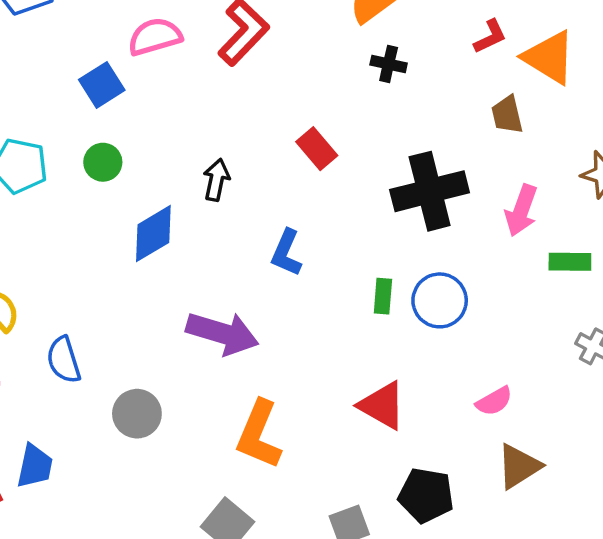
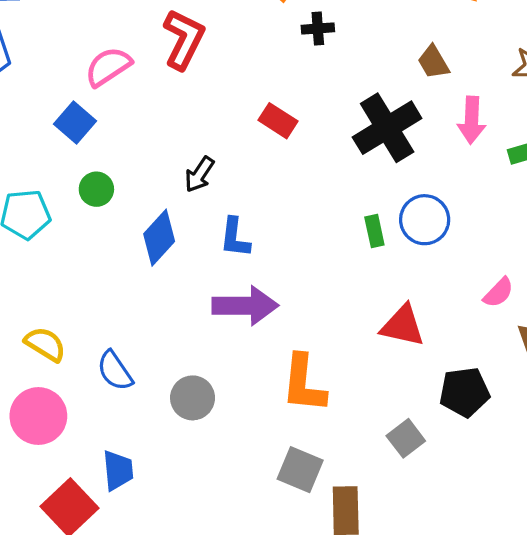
brown trapezoid: (507, 115) -> (433, 62), moved
black arrow: (216, 180) -> (199, 174), turned -141
blue L-shape: (286, 253) -> (235, 238), moved

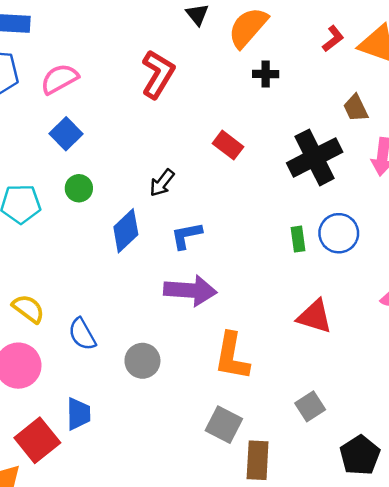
pink semicircle: (108, 67) -> (59, 79), moved
blue L-shape: (235, 238) -> (186, 236), turned 68
black pentagon: (464, 392) -> (360, 455), moved, turned -30

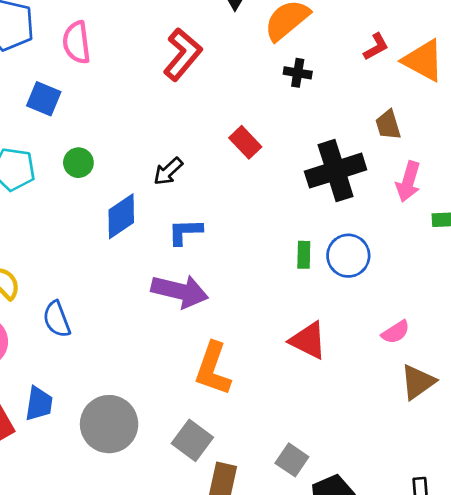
pink semicircle: (59, 79) -> (77, 42), turned -78
blue square: (66, 134) -> (44, 99), moved, turned -32
gray circle: (142, 361) -> (109, 424), moved, size x1.5
gray square: (310, 406) -> (292, 460), moved, turned -32

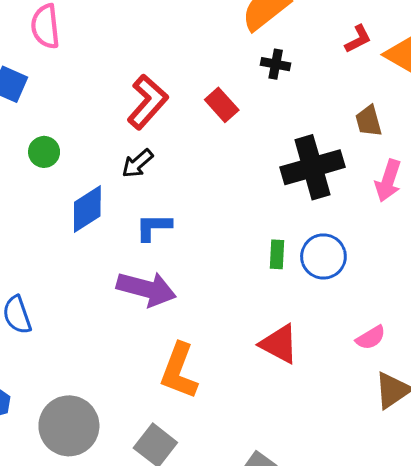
red L-shape: (183, 54) -> (148, 102), moved
red rectangle: (245, 142) -> (222, 105), moved

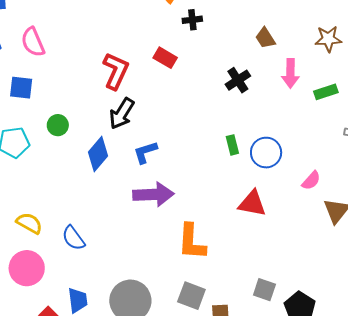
black arrow: (138, 163) -> (122, 114), size x1.4
black cross: (312, 167) -> (238, 80), size x0.6
blue circle: (323, 256) -> (266, 153), moved

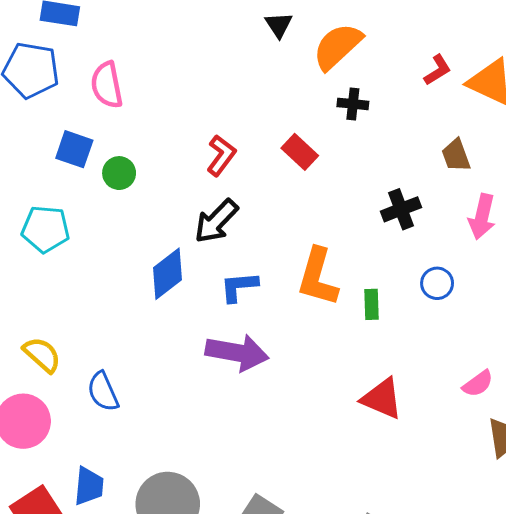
red L-shape: (116, 71) -> (221, 155), size x0.7
green circle: (58, 125) -> (119, 173), moved
blue circle: (266, 153) -> (437, 283), moved, size x0.7
orange L-shape: (192, 242) -> (318, 277), moved

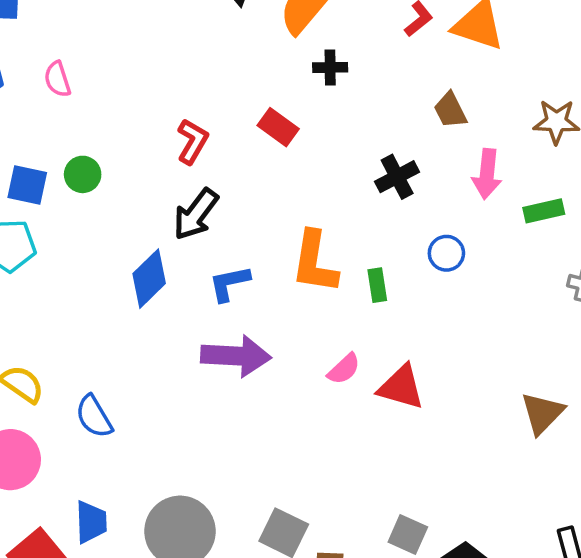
pink semicircle: (107, 85) -> (57, 79), size x0.7
blue square: (74, 149) -> (27, 185), moved
pink semicircle: (478, 384) -> (344, 369), moved

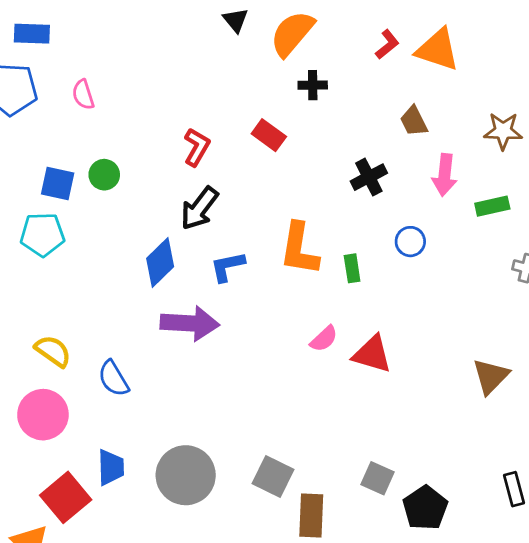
purple arrow: (236, 356) -> (190, 323), moved

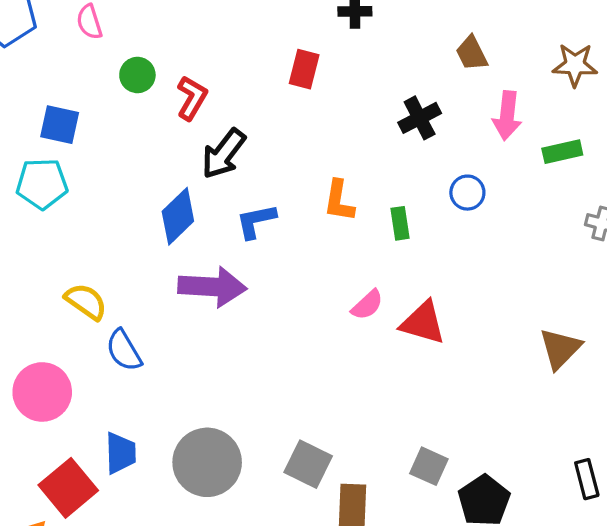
red rectangle: (269, 135) -> (304, 69), turned 68
red L-shape: (197, 147) -> (192, 98), moved
green circle: (104, 175) -> (137, 75), moved
orange L-shape: (299, 249) -> (339, 201), size x0.7
yellow semicircle: (53, 351) -> (86, 302), moved

